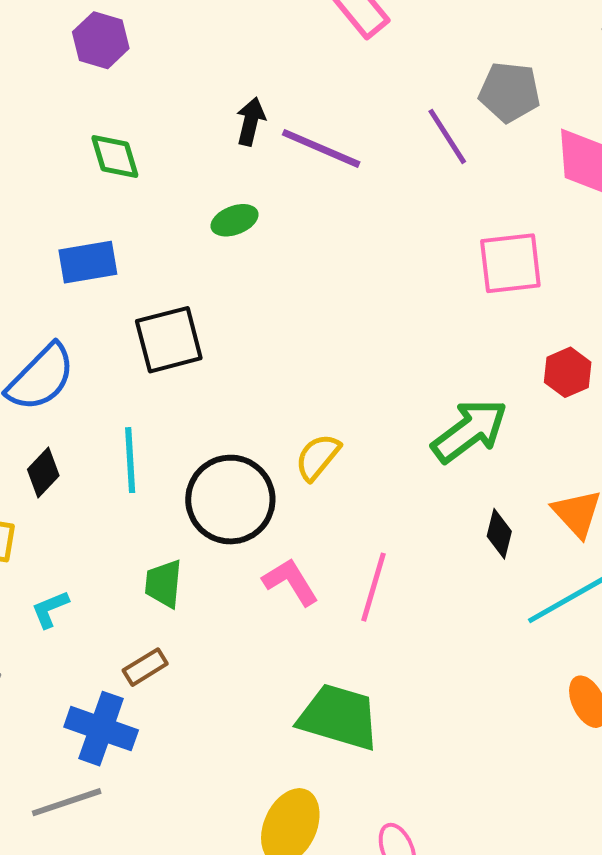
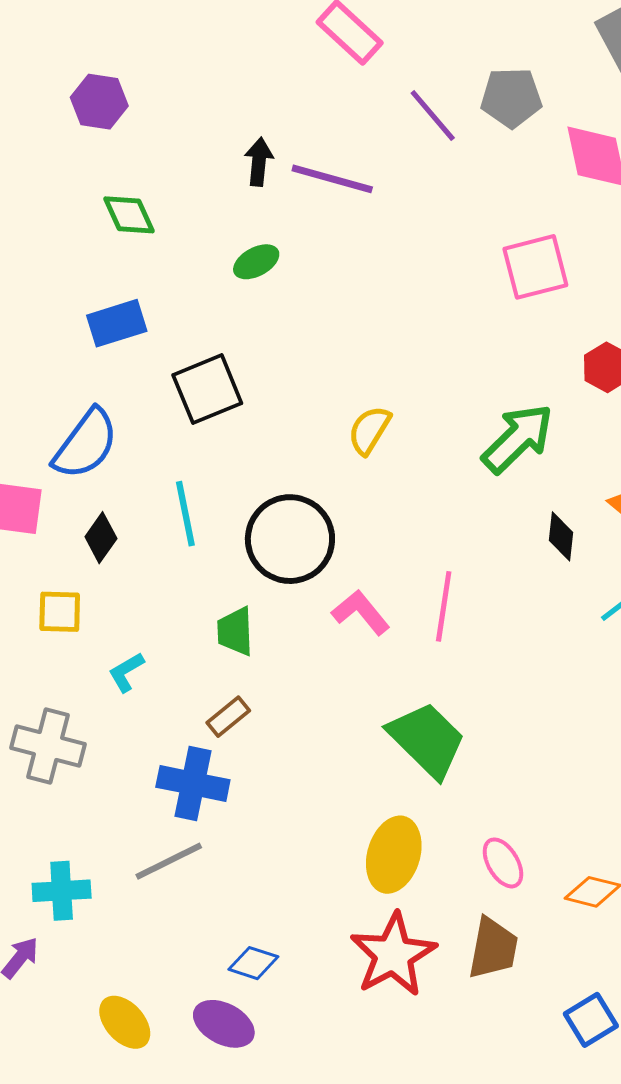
purple line: (447, 136) -> (433, 115), moved
yellow semicircle: (318, 457) -> (369, 430), moved
green trapezoid: (339, 717) -> (427, 740), turned 36

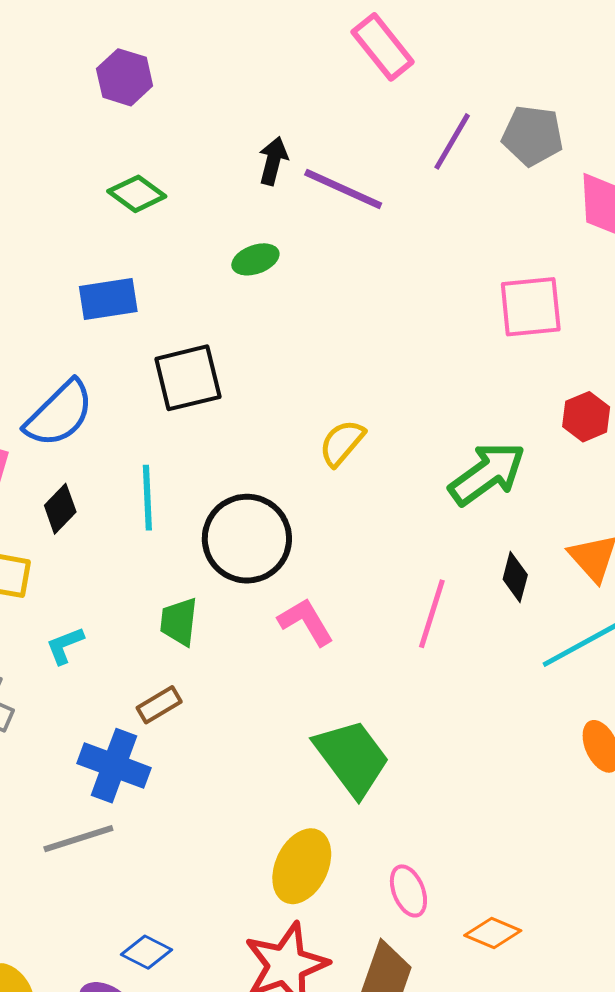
purple line: (433, 115) -> (452, 141), turned 62
green diamond: (129, 215) -> (137, 194), turned -38
pink line: (444, 606) -> (432, 614), moved

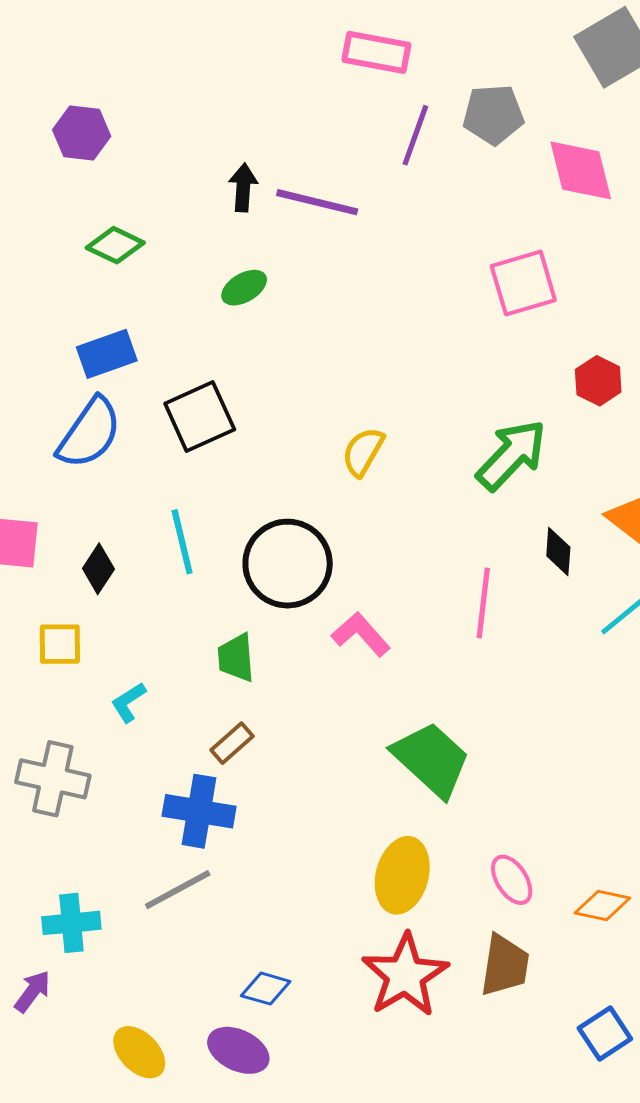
pink rectangle: (383, 47) -> (376, 52), moved, turned -30
blue semicircle: (59, 414) -> (89, 433), moved

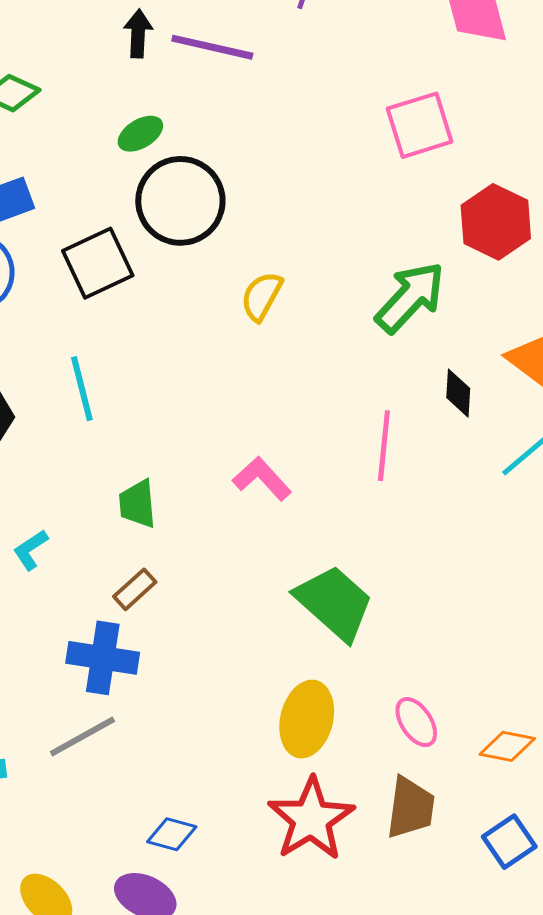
red hexagon: (598, 381) -> (496, 222), size x1.5
black circle: (288, 564) -> (180, 201), moved
blue square: (605, 1034) -> (509, 842), moved

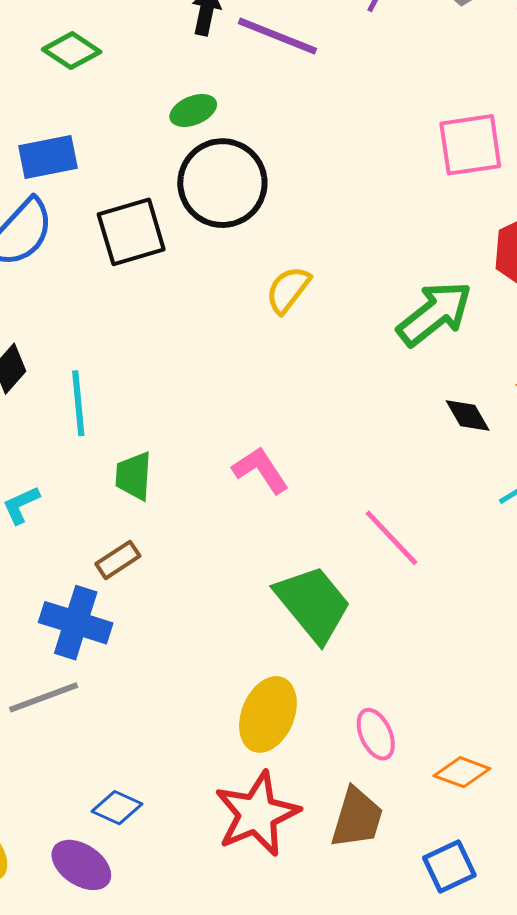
cyan line: (82, 389) -> (78, 403), moved
black diamond: (458, 393) -> (468, 415), turned -42
pink line: (384, 446) -> (392, 538), moved, turned -58

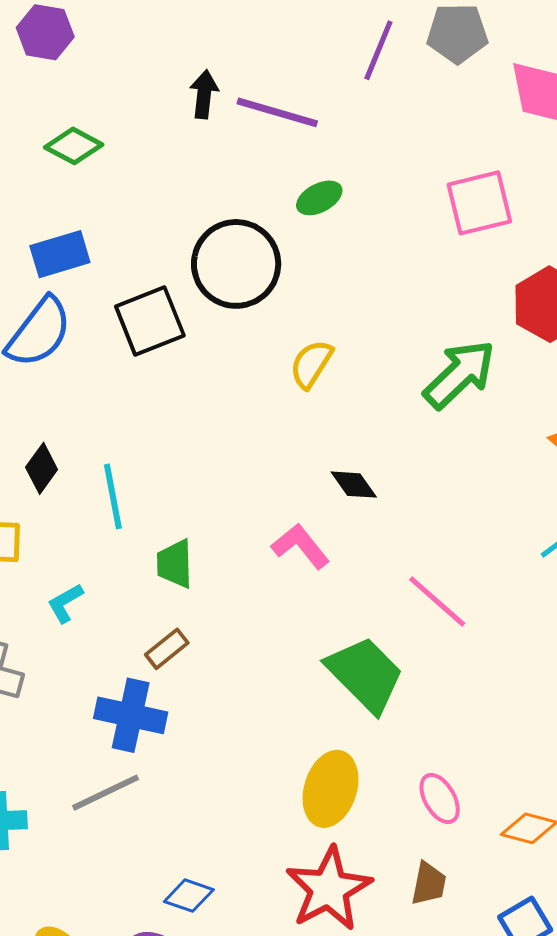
green ellipse: (193, 110) -> (319, 198), moved
black diamond: (468, 415) -> (354, 485), moved
brown trapezoid: (357, 818) -> (429, 884), size x0.7

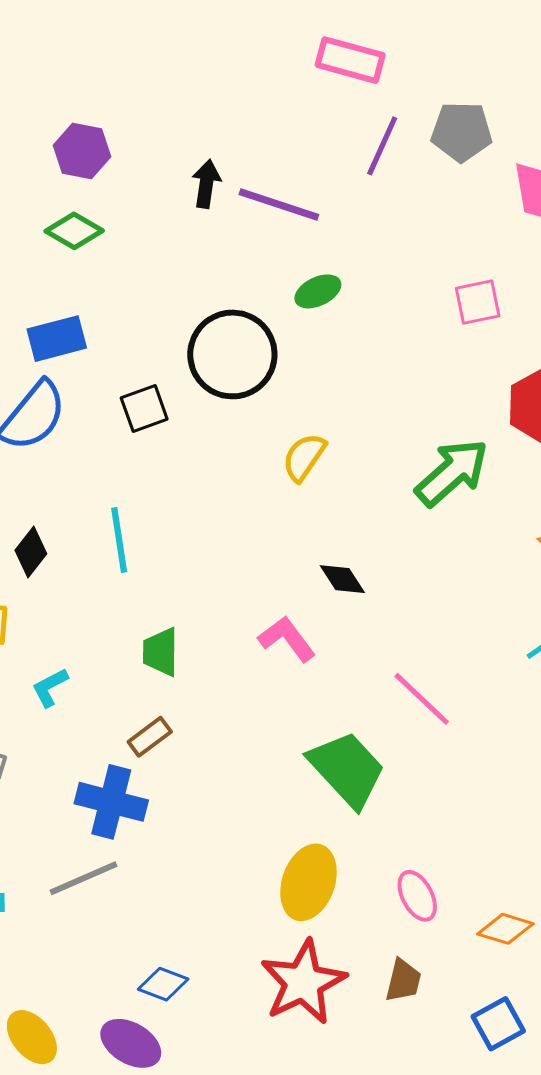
purple hexagon: (45, 32) -> (82, 151), moved
pink square: (479, 203) -> (478, 302), size x0.7
black square: (150, 321) -> (144, 409), size x0.7
cyan line: (113, 496) -> (119, 540), moved

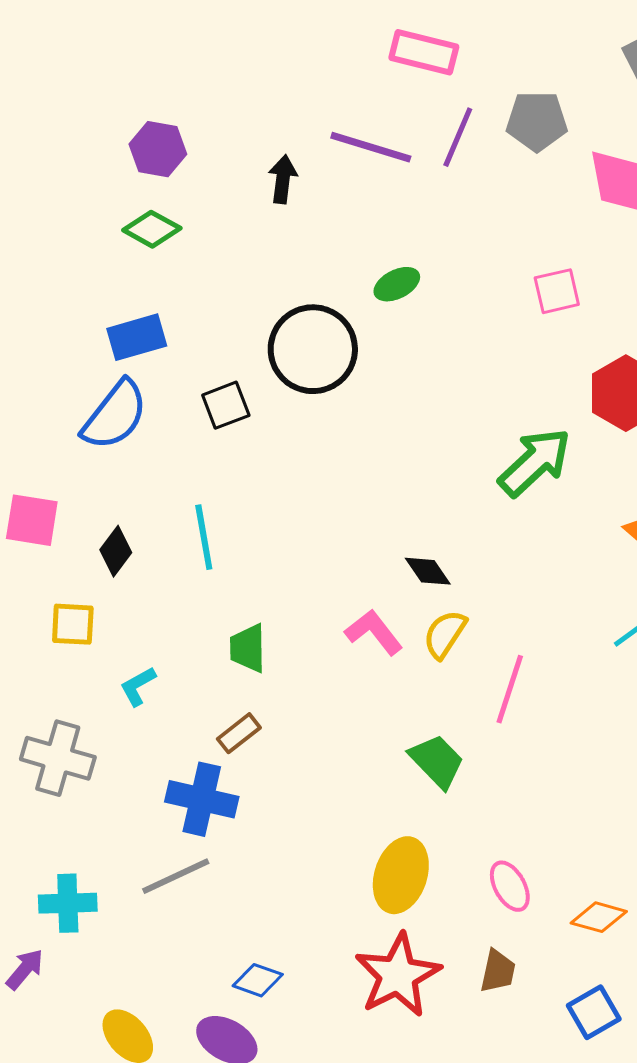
purple line: (279, 205) -> (371, 147), moved
yellow semicircle: (304, 457) -> (445, 634), moved
pink line: (422, 699) -> (510, 689), turned 66
green trapezoid: (347, 769) -> (437, 761), size x0.7

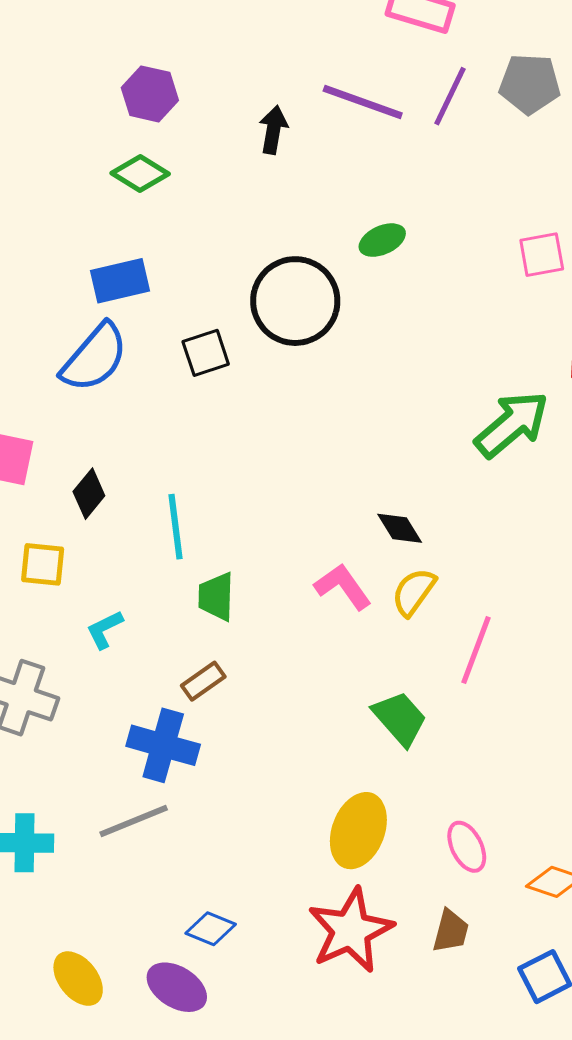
cyan line: (204, 537) -> (175, 527), moved

